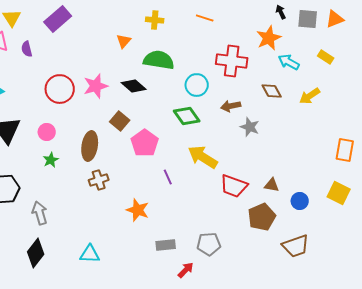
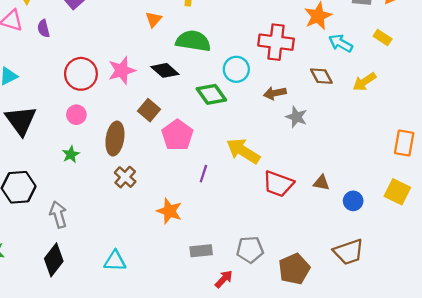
green diamond: (187, 116) -> (211, 94), moved
pink circle: (47, 132) -> (76, 115), moved
purple line: (168, 177) -> (203, 174), turned 42
brown cross: (99, 180) -> (125, 177), turned -30
brown pentagon: (262, 217) -> (294, 269), moved

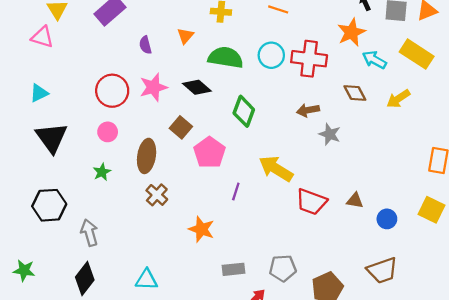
purple semicircle: (44, 28) -> (145, 45), moved
yellow rectangle: (383, 38) -> (417, 54), size x1.8
cyan circle: (236, 69) -> (271, 55), moved
green diamond: (211, 94) -> (244, 111), turned 56

